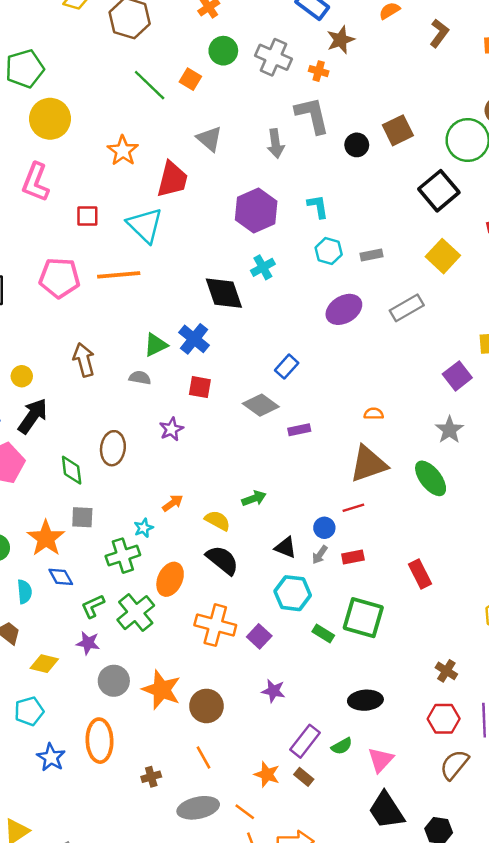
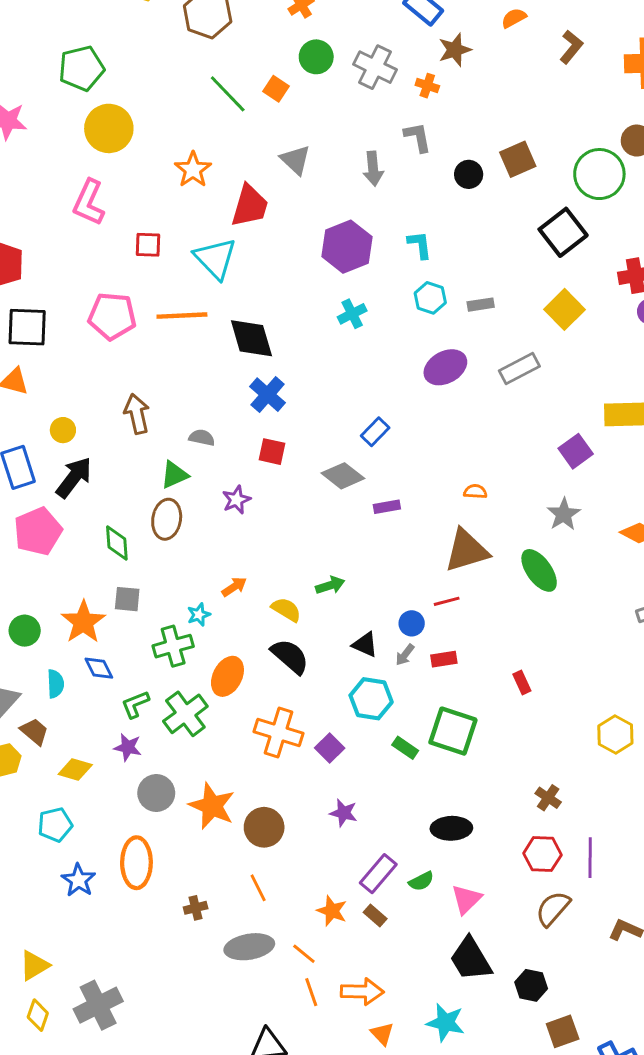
gray L-shape: (312, 115) -> (418, 137), size x0.7
black diamond: (224, 293) -> (251, 338), moved
green triangle: (156, 345) -> (174, 475), moved
red rectangle: (420, 574) -> (522, 682), size x0.7

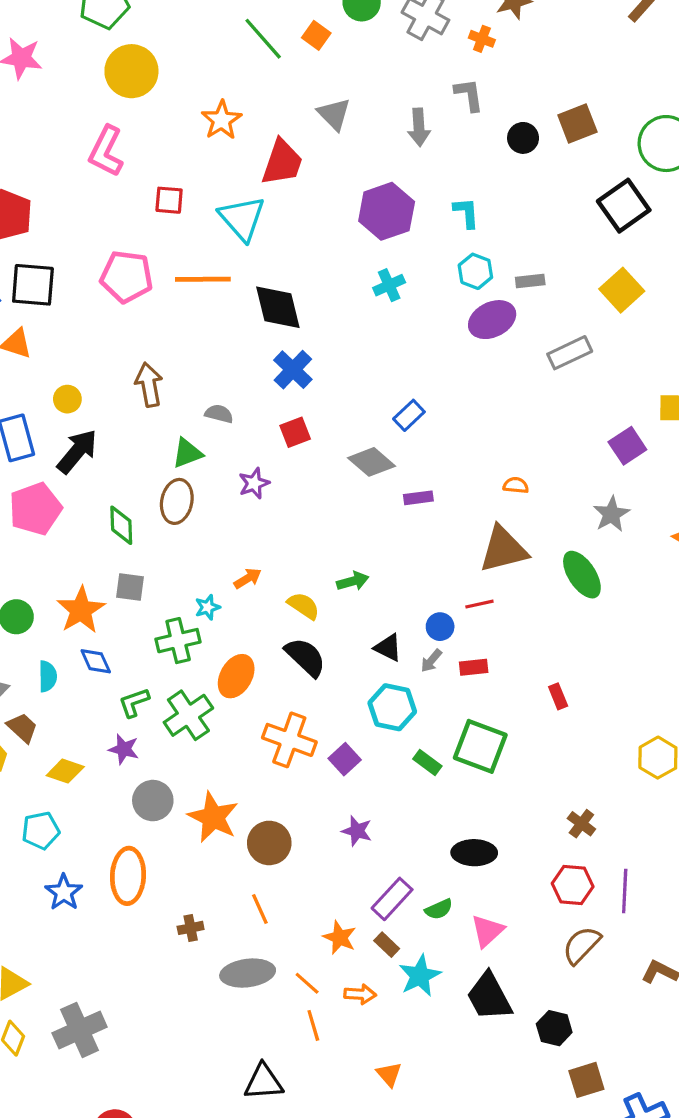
purple ellipse: (445, 367) -> (492, 320), moved
red square: (272, 452) -> (295, 432), turned -36
orange arrow: (362, 992) -> (360, 994), moved, size x0.7
cyan star: (446, 1023) -> (420, 976), moved, turned 30

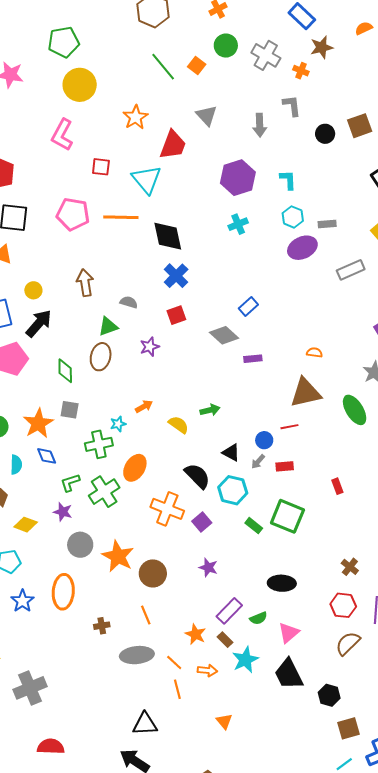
black semicircle: (305, 657) -> (197, 476), moved

